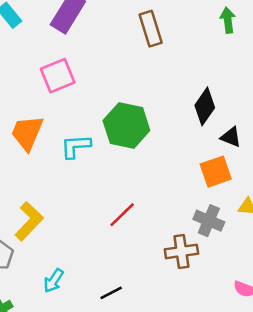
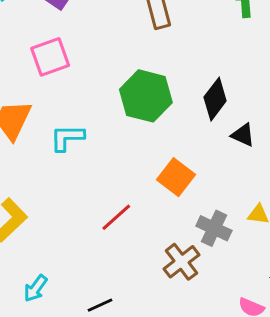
green hexagon: (126, 126) -> (146, 96), moved
orange square: (216, 172) -> (176, 177), moved, turned -36
brown cross: (181, 251) -> (181, 262), turned -32

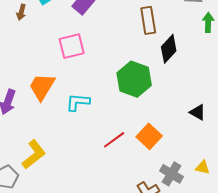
black diamond: (215, 99) -> (169, 49), moved
red line: (116, 217) -> (114, 140), moved

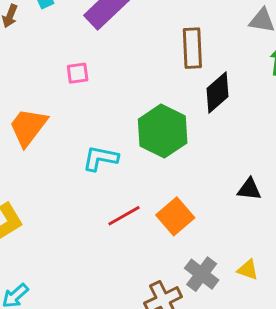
pink square: (72, 46) -> (78, 73), size x0.6
cyan L-shape: (78, 102) -> (100, 158), moved
black triangle: (198, 112) -> (249, 189), turned -30

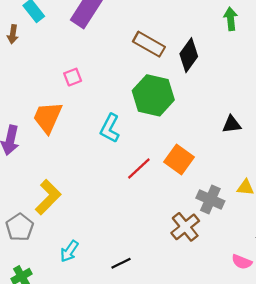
brown rectangle: (192, 48) -> (149, 44), moved, turned -44
pink square: (78, 73) -> (73, 77), moved
cyan L-shape: (100, 158) -> (110, 128), turned -60

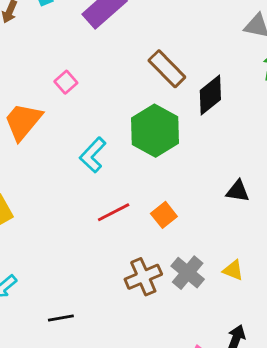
pink square: (73, 77) -> (66, 82), turned -36
orange square: (179, 159) -> (164, 215), size x0.7
brown cross: (185, 227) -> (143, 277), moved

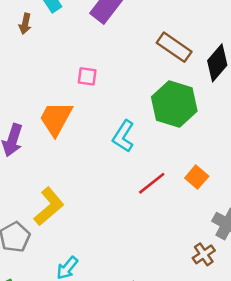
pink square: (66, 82) -> (87, 76), turned -30
brown cross: (143, 277) -> (204, 254), moved, size x0.7

